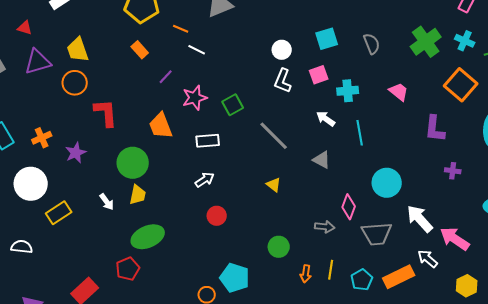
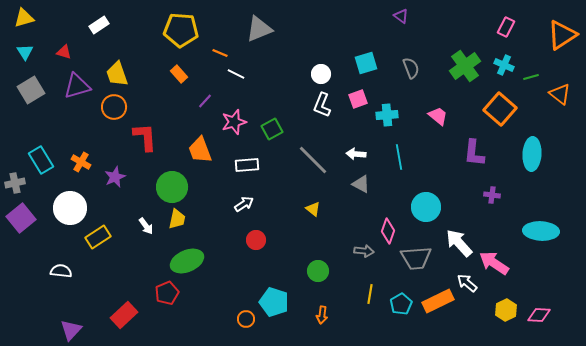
white arrow: (326, 119) -> (356, 154), moved, turned -30
orange cross: (42, 138) -> (81, 162), turned -36
orange arrow: (306, 274) -> (322, 315), moved

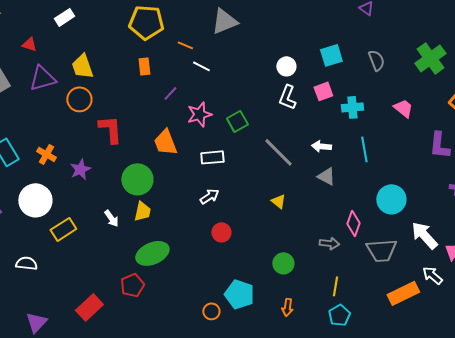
orange rectangle: (179, 74) -> (144, 66), turned 36
cyan pentagon: (401, 304) -> (339, 315), moved

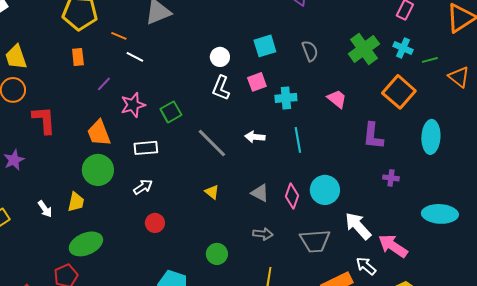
gray triangle: (326, 176) -> (260, 193), moved
green circle: (137, 179) -> (98, 170), moved
pink diamond: (353, 223) -> (292, 196), moved

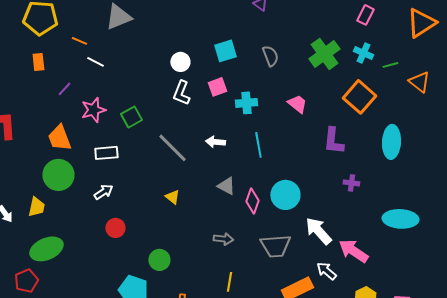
gray triangle: (260, 193) -> (226, 186), moved
green circle: (217, 254) -> (159, 260), moved

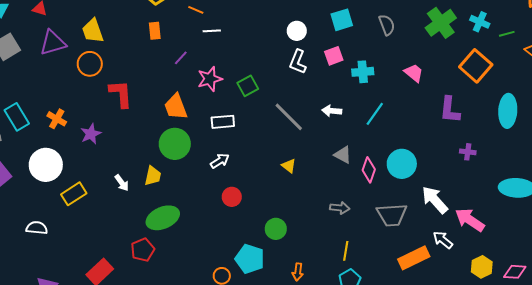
white line: (95, 62) -> (212, 31), turned -30
cyan line: (258, 145) -> (375, 114), turned 45

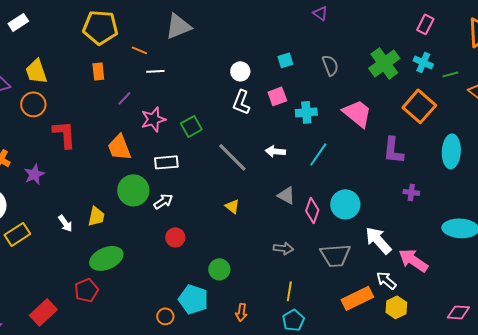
cyan square: (342, 20) -> (285, 60), size x0.7
pink trapezoid: (414, 73) -> (357, 113), size x1.5
green circle: (175, 144) -> (133, 190), moved
yellow hexagon: (482, 267) -> (396, 307), moved

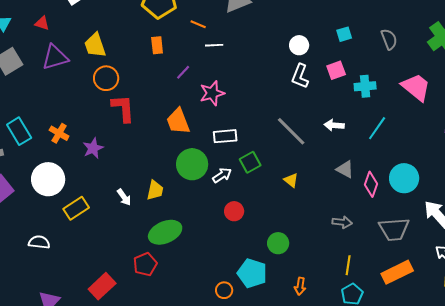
orange circle: (33, 104) -> (106, 78), moved
green square: (191, 126) -> (250, 162), moved
orange rectangle: (357, 298) -> (397, 272), moved

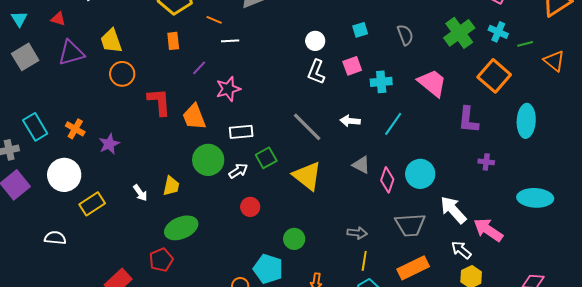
red L-shape: (123, 108) -> (159, 102), moved
yellow triangle: (291, 180) -> (307, 176), size x2.0
gray arrow: (342, 222) -> (357, 233), moved

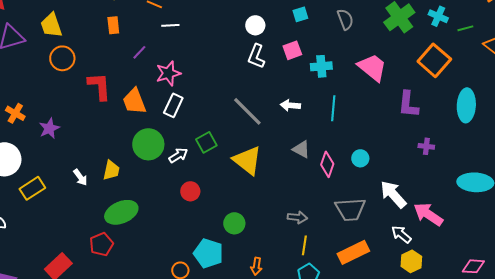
cyan line: (393, 124) -> (333, 108), turned -30
white rectangle: (241, 132) -> (173, 105), moved, turned -60
cyan circle: (420, 174) -> (360, 158), size x0.6

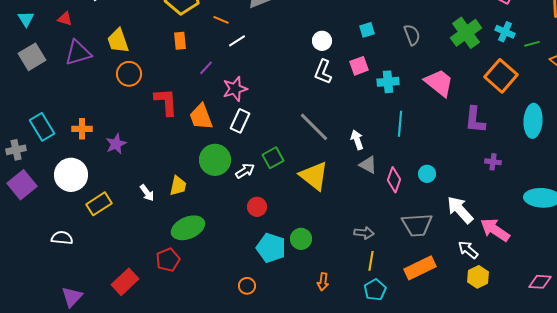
white line: (170, 25) -> (237, 41), turned -30
white arrow: (290, 105) -> (357, 140), moved, turned 66
orange cross: (15, 113) -> (82, 129), turned -30
cyan pentagon: (208, 253) -> (271, 248), moved

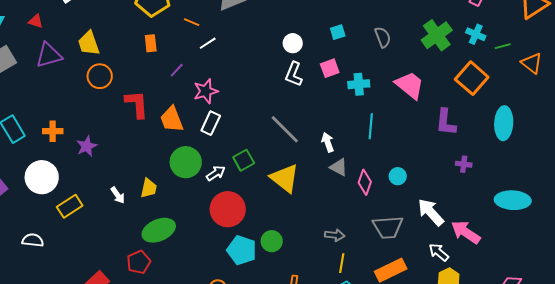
red circle: (257, 207) -> (228, 209), size x1.8

